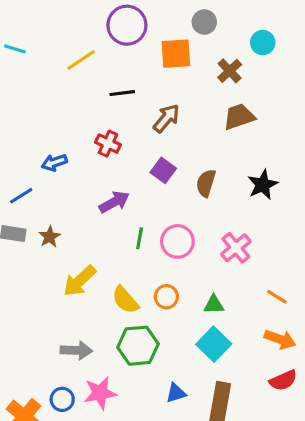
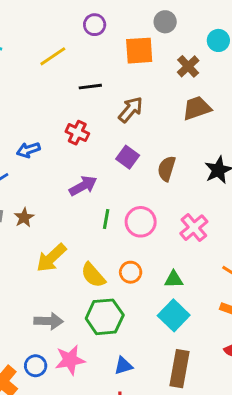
purple circle: (127, 25) -> (95, 25), size x0.6
blue triangle: (176, 393) -> (123, 366), moved

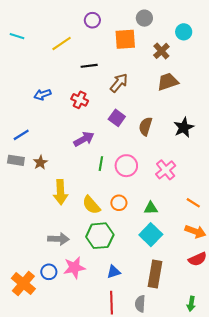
blue arrow: (28, 150) -> (42, 95), moved
yellow arrow: (51, 258) -> (61, 192), turned -50

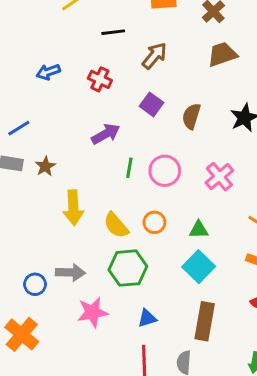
blue circle: (49, 272) -> (35, 284), moved

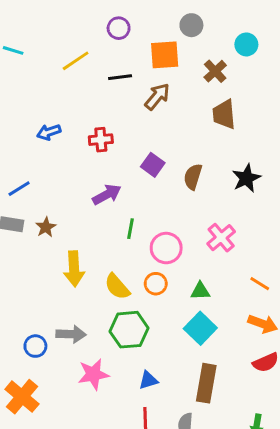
black line: (113, 32) -> (120, 77), moved
brown trapezoid: (222, 54) -> (224, 114), turned -76
brown arrow: (154, 56) -> (157, 96), moved
red cross: (100, 79) -> (101, 140), turned -30
pink circle: (165, 171) -> (166, 248), moved

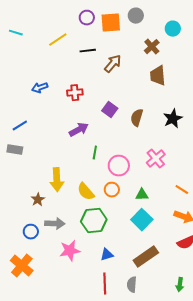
orange square: (165, 55) -> (111, 23), moved
brown star: (46, 227) -> (38, 200), moved
brown rectangle: (206, 383) -> (146, 257), turned 45

